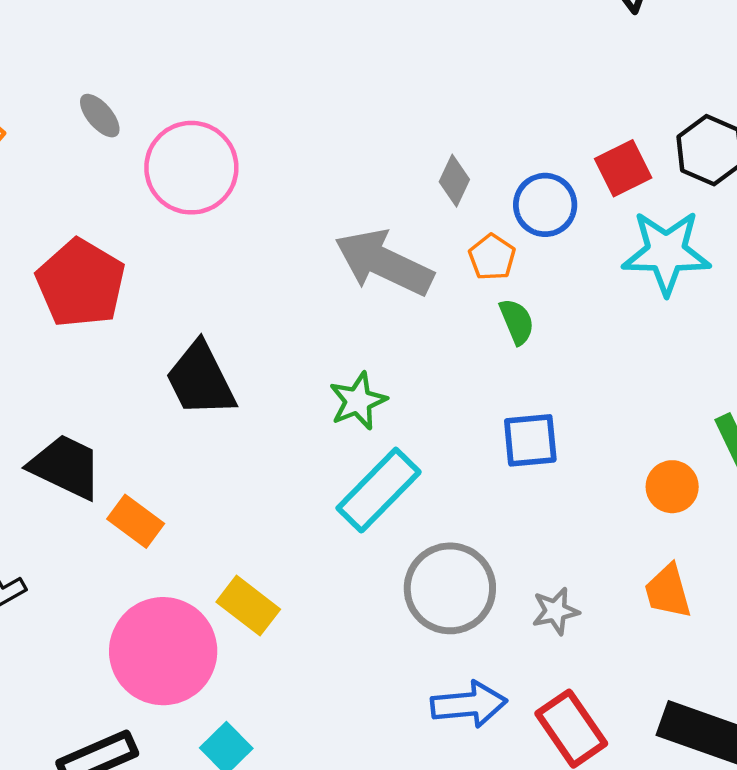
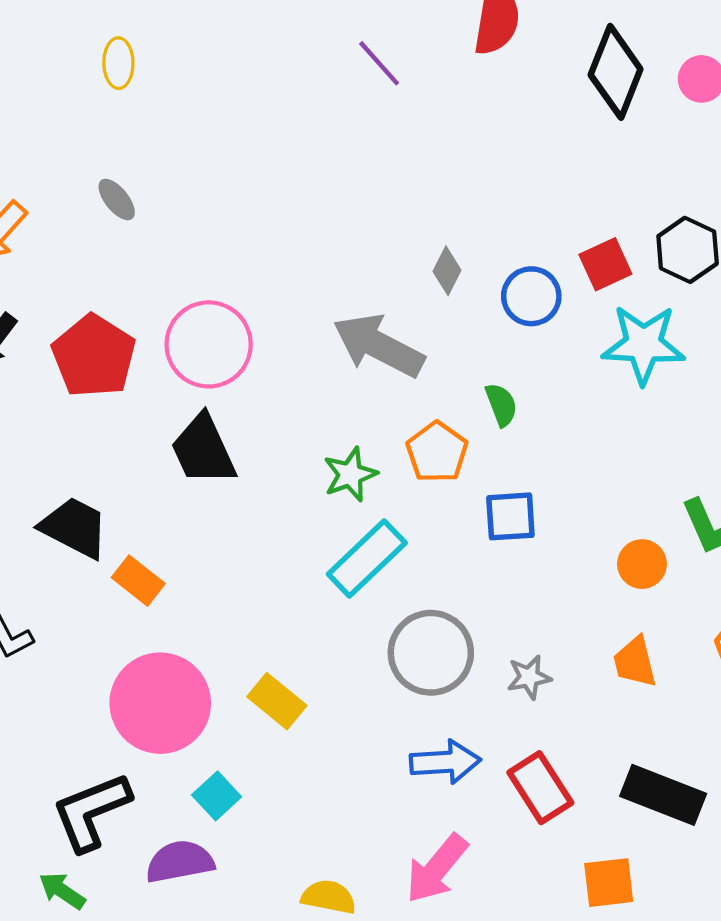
pink circle: (191, 168) -> (209, 344), moved
orange pentagon: (492, 257) -> (437, 452), moved, size x1.4
yellow rectangle: (248, 606) -> (277, 701), moved

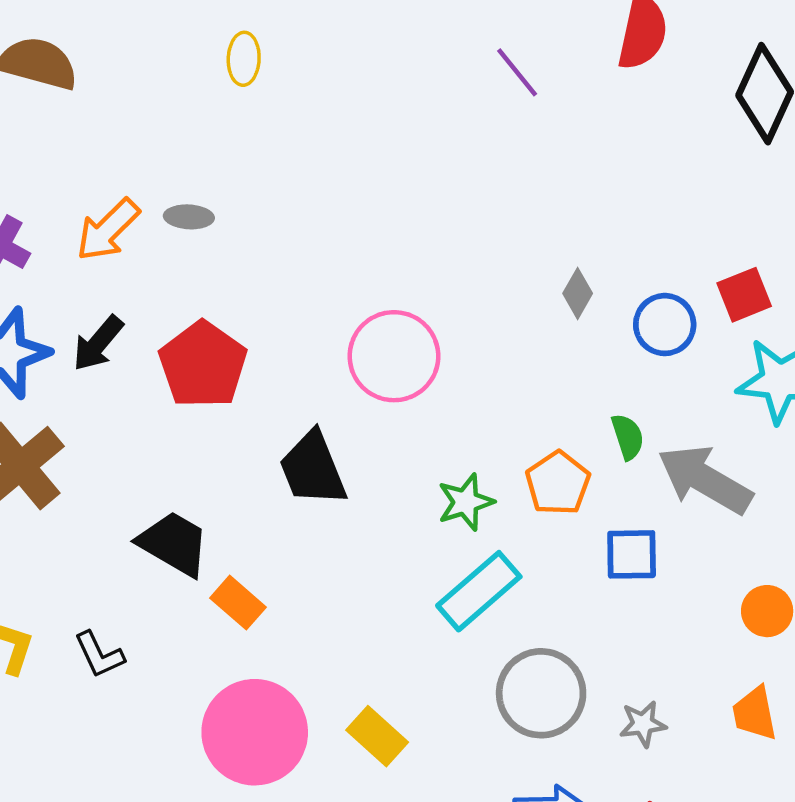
gray ellipse: (117, 199) -> (189, 217), moved, turned -51
pink circle: (209, 344) -> (394, 356), moved
gray arrow: (379, 346) -> (705, 479), moved

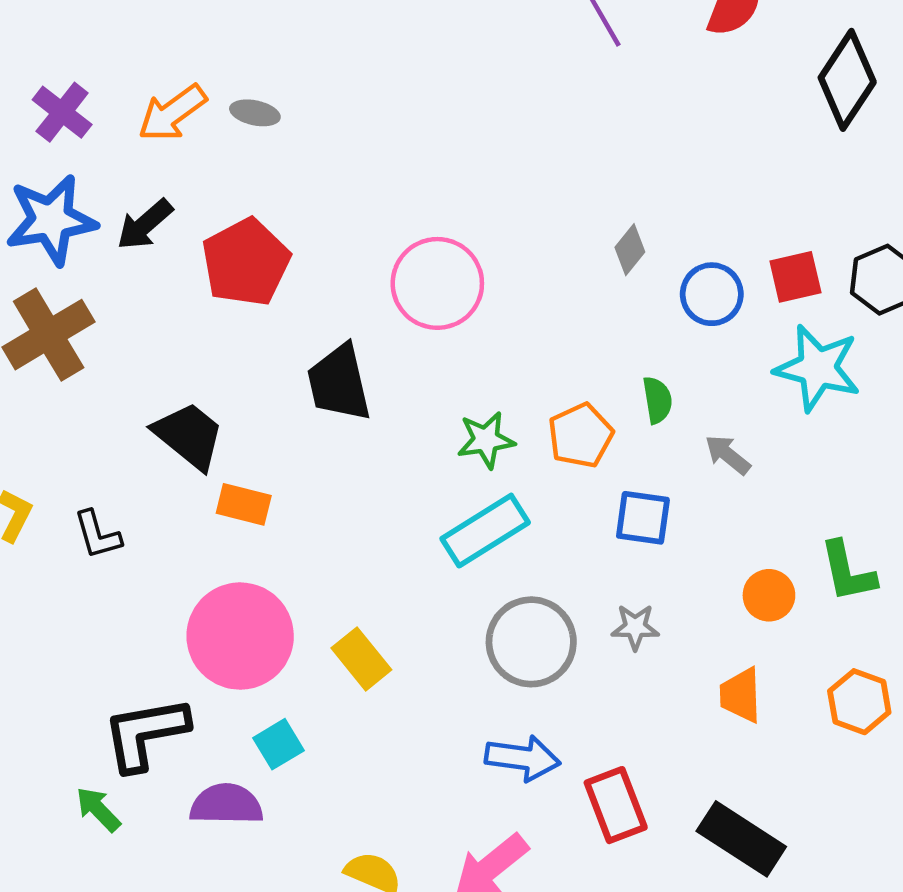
gray arrow: (705, 479) -> (728, 455), size x0.5
orange rectangle: (238, 603) -> (244, 504), turned -36
gray star: (643, 724) -> (635, 627), moved

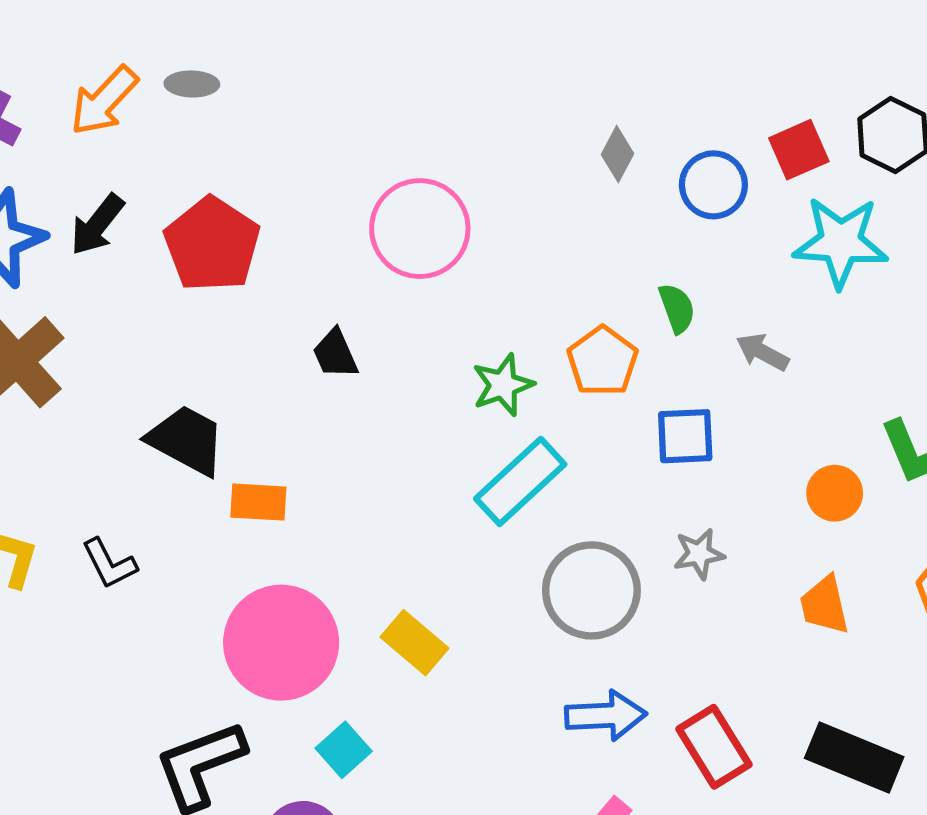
black trapezoid: (339, 383) -> (335, 354), size x0.6

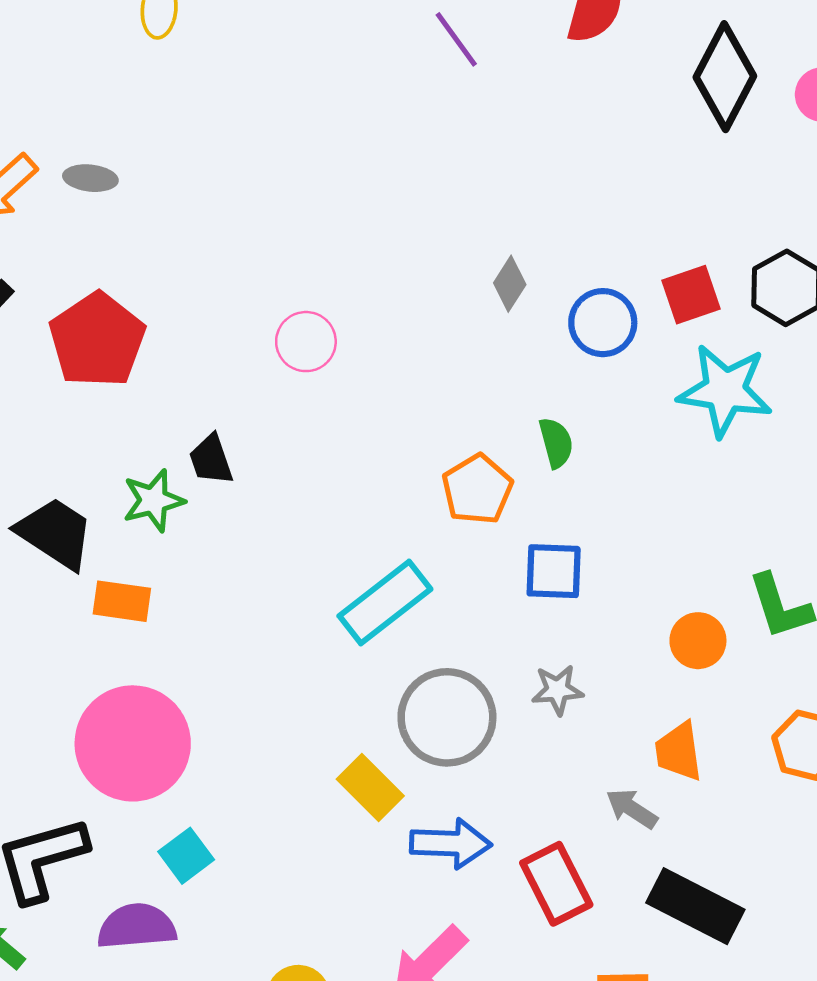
pink circle: (420, 229) -> (306, 342), size x0.6
gray arrow: (763, 352) -> (632, 809), moved
green star: (503, 385) -> (153, 500), moved
yellow rectangle: (414, 643) -> (370, 788), moved

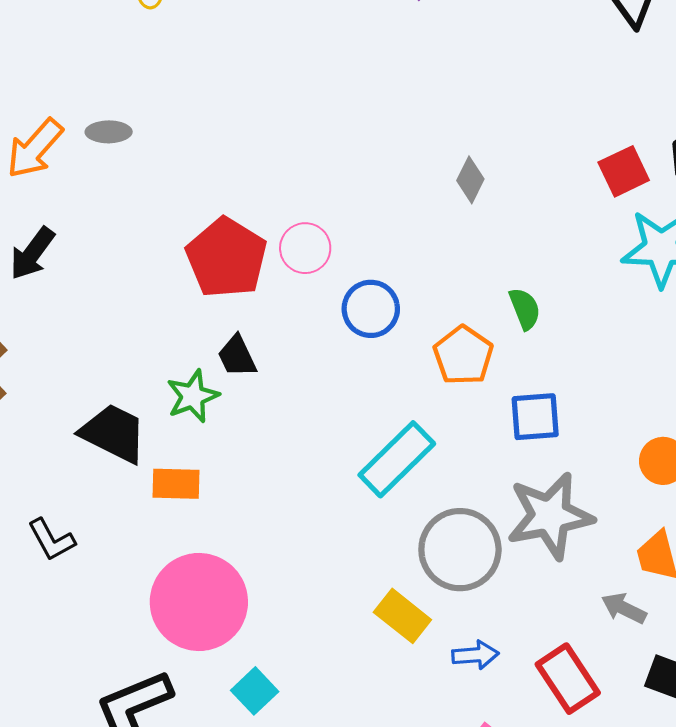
blue circle: (603, 323) -> (371, 309), moved
red pentagon: (97, 340) -> (227, 258), moved
gray star: (557, 690) -> (550, 516), size x2.0
blue arrow: (451, 843) -> (475, 655), size x0.7

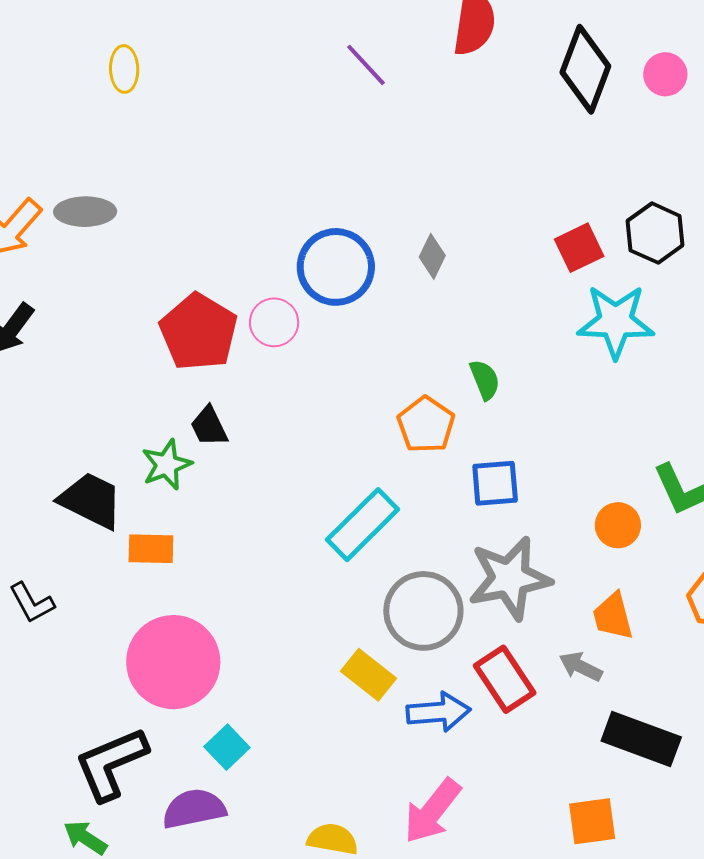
gray ellipse: (109, 132) -> (85, 212), size x1.4
blue circle: (371, 309) -> (336, 267), moved, size x1.4
blue arrow: (475, 655) -> (439, 712), size x1.4
red rectangle: (568, 679) -> (505, 679), moved

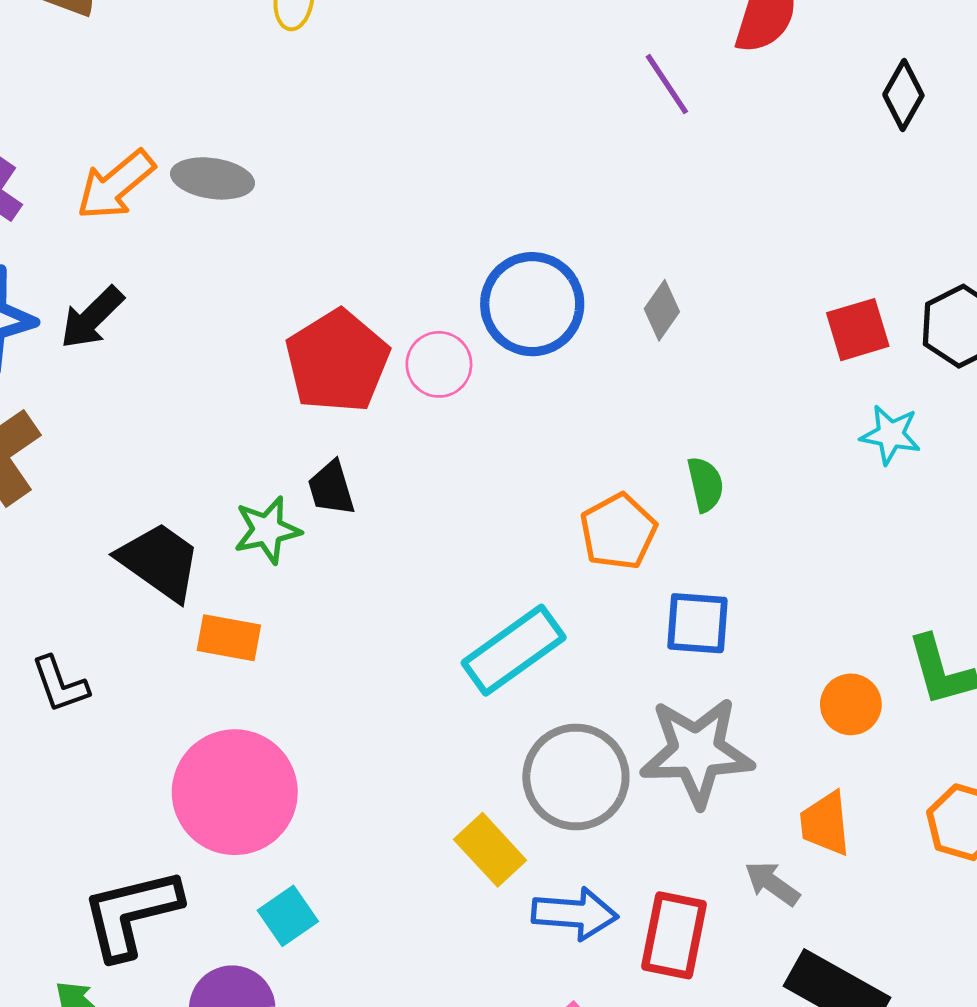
purple line: (366, 65) -> (667, 84), moved
black diamond: (585, 69) -> (903, 95), size x0.6
cyan star: (616, 321) -> (891, 435), size x0.6
red rectangle: (505, 679) -> (674, 935), moved, turned 36

